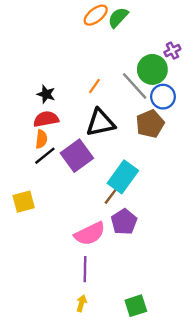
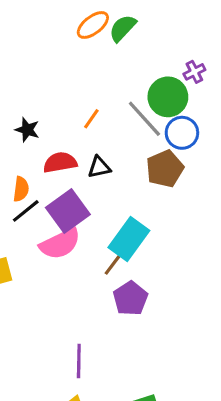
red semicircle: (46, 119) -> (60, 162), moved
black triangle: (100, 123) -> (99, 167), size x0.6
pink semicircle: (90, 234) -> (60, 244), moved

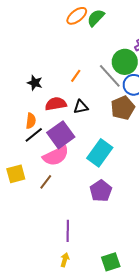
brown line: (113, 264) -> (46, 182), moved

